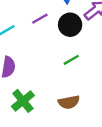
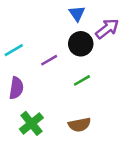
purple line: (40, 19) -> (49, 60), moved

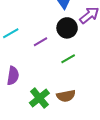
purple semicircle: (16, 88) -> (13, 76), moved
green cross: (31, 123) -> (39, 98), moved

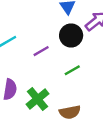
green cross: (39, 98) -> (38, 99), moved

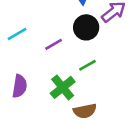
green cross: (38, 99) -> (63, 87), moved

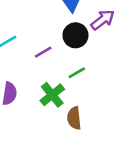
brown semicircle: (85, 111) -> (74, 118), turned 95

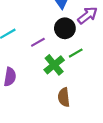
green line: (77, 73) -> (76, 53), moved
green cross: (52, 95) -> (54, 65), moved

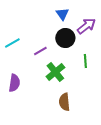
green line: (76, 53) -> (85, 61), moved, turned -64

